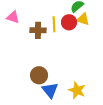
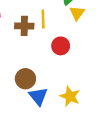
yellow triangle: (83, 19) -> (77, 13), turned 48
red circle: (69, 22) -> (61, 46), moved

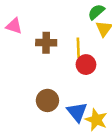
yellow line: (43, 19) -> (78, 48), moved
blue triangle: (38, 96) -> (77, 112), moved

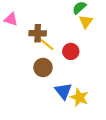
yellow line: (78, 48) -> (46, 44), moved, turned -49
brown circle: (47, 100) -> (43, 67), moved

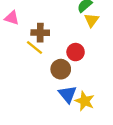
yellow line: (46, 44) -> (35, 47), moved
brown circle: (43, 67) -> (61, 69), moved

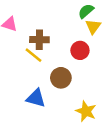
red circle: (76, 52) -> (80, 50), moved
blue triangle: (68, 94) -> (36, 98), moved, turned -36

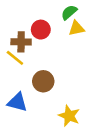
yellow triangle: (93, 27) -> (77, 28), turned 42
red circle: (80, 50) -> (41, 30), moved

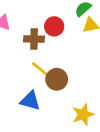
yellow line: (15, 58) -> (40, 69), moved
yellow star: (69, 116) -> (83, 115), turned 30

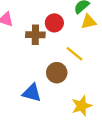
yellow line: (40, 69) -> (74, 54), moved

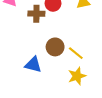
yellow line: (74, 54) -> (76, 53), moved

